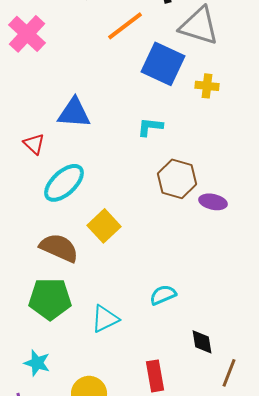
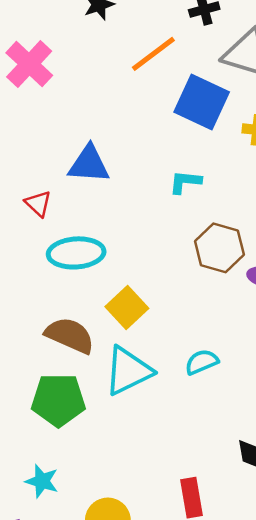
cyan ellipse: (64, 183) -> (76, 253), turned 39
cyan semicircle: (163, 295) -> (202, 362), moved
cyan triangle: (105, 319) -> (128, 371), moved, size x1.4

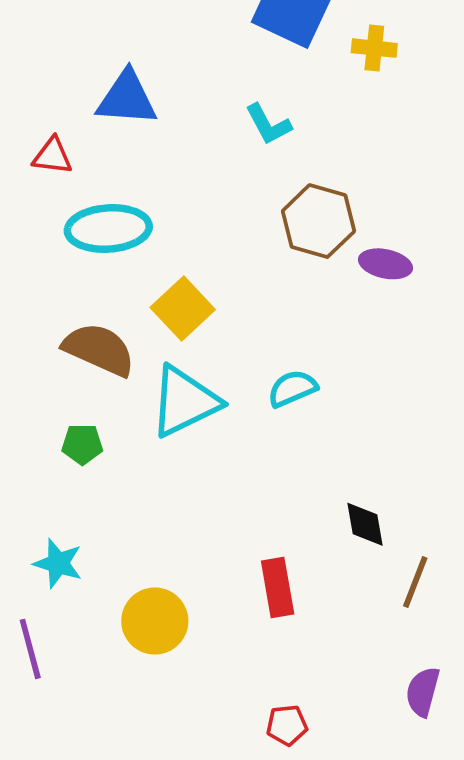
cyan L-shape: (185, 182) -> (268, 124), turned -124
red triangle: (38, 203) -> (52, 156), turned -36
green pentagon: (58, 400) -> (82, 444), size x0.5

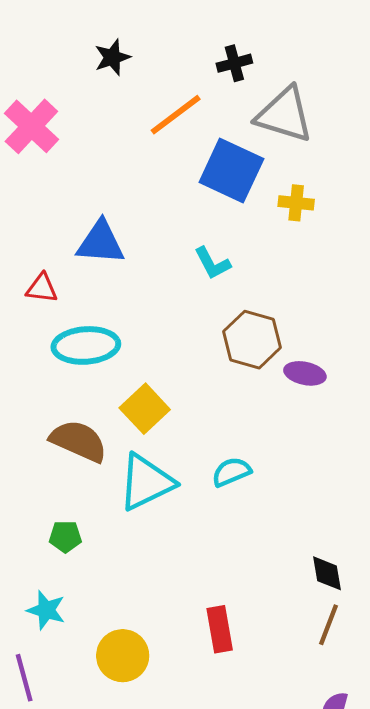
green pentagon: (82, 444) -> (65, 537), moved
black diamond: (365, 524) -> (327, 573), moved

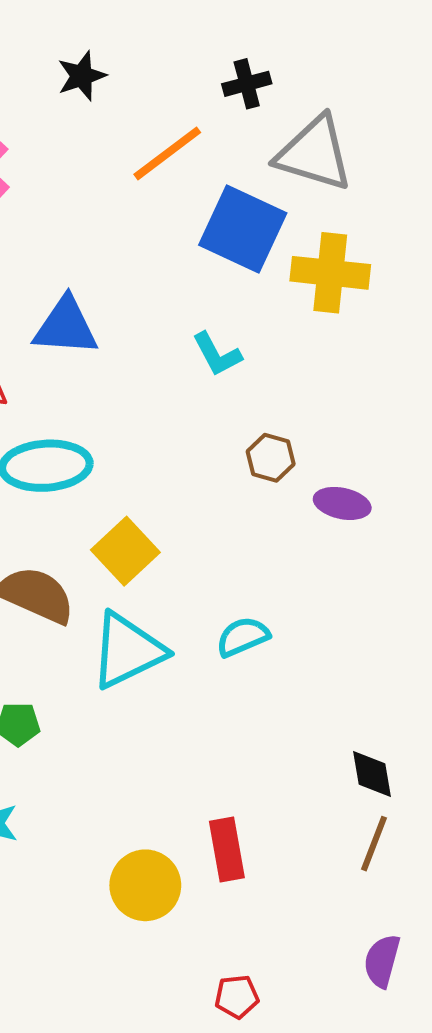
yellow cross: (296, 203) -> (330, 273), size x1.6
brown hexagon: (252, 340) -> (271, 458), size x0.6
yellow circle: (123, 656) -> (145, 885), moved

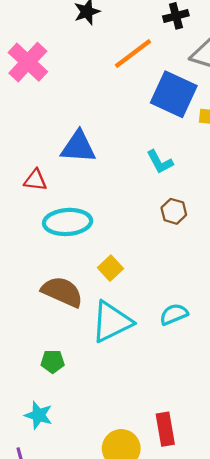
brown hexagon: (271, 458) -> (174, 211), moved
yellow square: (125, 551) -> (110, 268), size x0.7

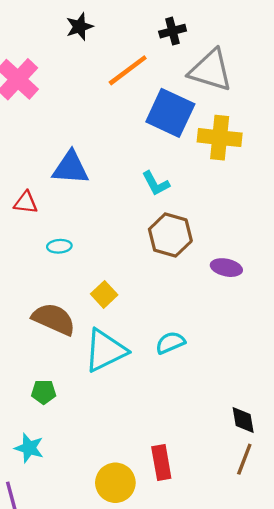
brown hexagon: (174, 211) -> (170, 235), size x1.6
cyan ellipse: (68, 222) -> (59, 246), size x0.5

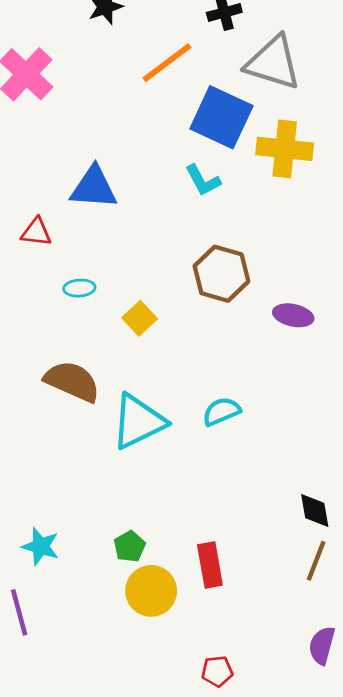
cyan L-shape: (156, 183) -> (203, 180), moved
yellow square: (104, 294) -> (140, 318), moved
green pentagon: (44, 392) -> (130, 546), moved, turned -30

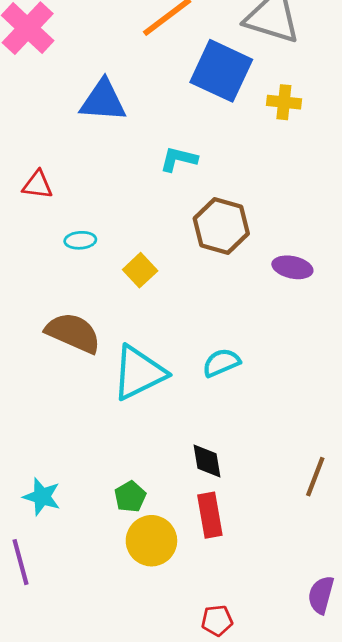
yellow cross: (285, 149) -> (284, 102), size x0.6
cyan L-shape: (203, 180) -> (179, 159), moved, turned 132
blue triangle: (94, 188) -> (103, 101), moved
black diamond: (315, 511) -> (207, 461), moved
brown line: (316, 561) -> (315, 477), moved

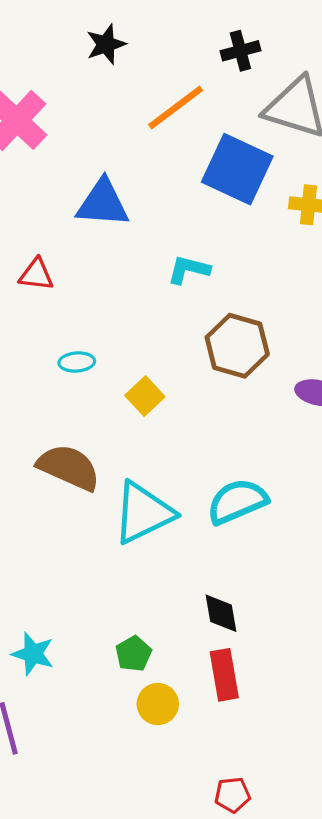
red triangle: (38, 185) -> (36, 274), moved
cyan semicircle: (221, 363) -> (237, 501), size x1.4
yellow circle: (151, 541) -> (158, 704), size x0.7

